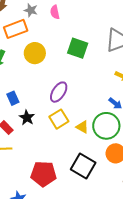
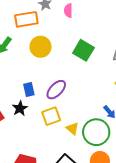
blue rectangle: (13, 98) -> (29, 89), moved

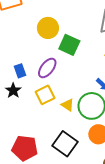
yellow circle: (40, 47) -> (48, 28), moved
green square: (83, 50) -> (69, 45), moved

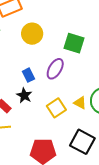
yellow circle: (48, 28) -> (32, 34), moved
yellow square: (45, 95) -> (56, 108), moved

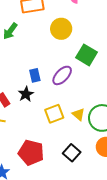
yellow circle: (32, 34) -> (61, 29), moved
black square: (82, 142) -> (72, 153), size x0.7

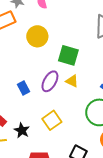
black star: (26, 94) -> (22, 130), moved
yellow triangle: (78, 114) -> (72, 81), moved

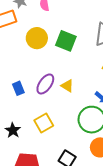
green square: (68, 55) -> (66, 41), moved

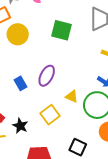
yellow circle: (37, 38) -> (18, 34), moved
yellow triangle: (67, 86) -> (72, 96), moved

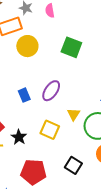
yellow triangle: (72, 96) -> (74, 114), turned 32
yellow square: (50, 115) -> (50, 130), turned -36

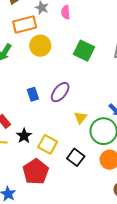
yellow square: (50, 130) -> (48, 144), moved
black square: (73, 165) -> (76, 157), moved
red pentagon: (33, 172) -> (36, 172), turned 30

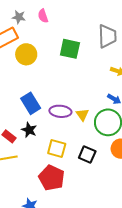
purple ellipse: (60, 92) -> (60, 111), moved, turned 70
blue rectangle: (33, 94) -> (31, 103), size x1.5
black star: (24, 136) -> (29, 130), moved

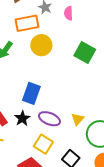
blue rectangle: (31, 103) -> (31, 93), turned 35
purple ellipse: (60, 111) -> (49, 119), moved

